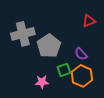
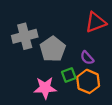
red triangle: (89, 21) -> (96, 22), size x1.5
pink star: (42, 82) -> (45, 88), size x1.5

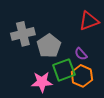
green square: (69, 75) -> (64, 70), size x1.6

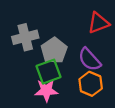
purple semicircle: (81, 54) -> (90, 59), size x1.6
green square: (64, 70) -> (49, 72), moved

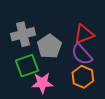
red triangle: (98, 23) -> (84, 34), moved
green square: (49, 72) -> (27, 66), moved

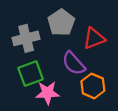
gray pentagon: (49, 46) -> (61, 23), moved
purple semicircle: (82, 54) -> (74, 63), moved

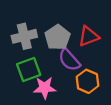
gray pentagon: (61, 23) -> (58, 37), moved

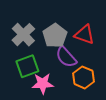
gray cross: (24, 36) -> (23, 35), turned -30
red triangle: (89, 36) -> (84, 35), turned 40

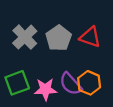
purple semicircle: (66, 57) -> (71, 84), moved
green square: (27, 66) -> (17, 83), moved

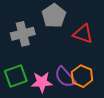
gray cross: (25, 37) -> (23, 34), turned 30
gray pentagon: (59, 38) -> (54, 16), moved

